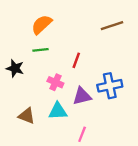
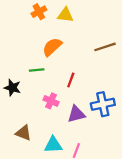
orange semicircle: (42, 24) -> (52, 47), moved
cyan triangle: (58, 111) -> (53, 145), moved

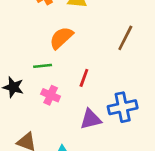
brown line: (105, 47) -> (125, 38), turned -45
pink cross: (51, 101) -> (51, 95), moved

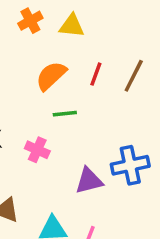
green line: (43, 66) -> (65, 114), moved
red line: (84, 78) -> (96, 74), moved

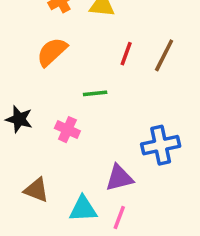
orange semicircle: (51, 76) -> (52, 52), moved
purple triangle: (89, 181) -> (119, 178), moved

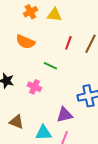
orange semicircle: (52, 52) -> (25, 42), turned -114
green line: (95, 93) -> (50, 66), turned 32

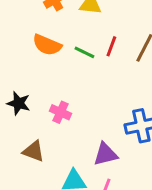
green line: (50, 66) -> (84, 52), moved
brown triangle: (16, 122) -> (34, 151), moved

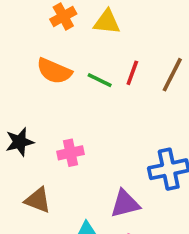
black star: (19, 103) -> (20, 142), turned -30
pink cross: (60, 112) -> (71, 153), turned -36

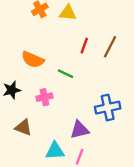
orange semicircle: (54, 71) -> (33, 60), moved
green line: (100, 80) -> (66, 74), moved

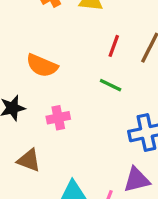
green line: (66, 74) -> (111, 85), moved
purple triangle: (80, 130) -> (137, 180), moved

